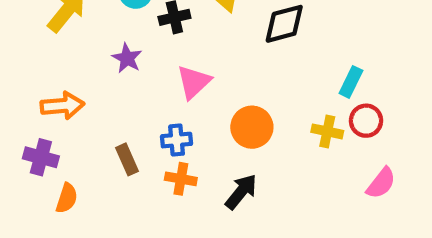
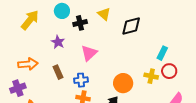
orange circle: (252, 127) -> (123, 83), moved
purple cross: (41, 157) -> (18, 88), turned -35
brown rectangle: (127, 159) -> (58, 72), moved

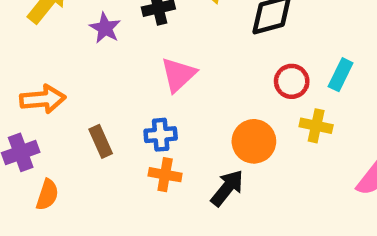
purple star: (58, 42) -> (105, 28), moved
red circle: (169, 71) -> (292, 81), moved
brown rectangle: (58, 72) -> (101, 141), moved

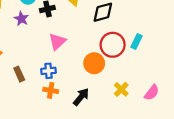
red circle: (292, 81) -> (113, 45), size x1.5
yellow cross: (316, 126) -> (121, 89), moved, turned 32
orange circle: (254, 141) -> (94, 63), moved

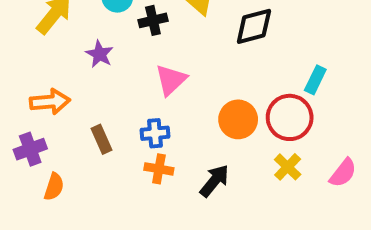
purple star: (21, 19) -> (100, 54), moved
red circle: (113, 45) -> (290, 117), moved

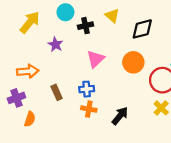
orange circle: (238, 119) -> (133, 62), moved

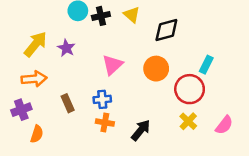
yellow arrow: (30, 22) -> (35, 44), moved
black cross: (85, 26) -> (101, 16), moved

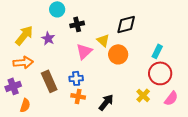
yellow triangle: (132, 15) -> (103, 40), moved
black cross: (101, 16) -> (77, 24), moved
red circle: (190, 89) -> (160, 73), moved
brown rectangle: (68, 103) -> (49, 81), size x1.5

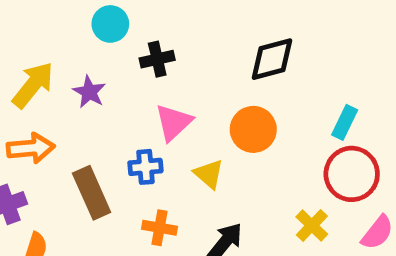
yellow triangle: (103, 40) -> (209, 174), moved
blue cross: (76, 78) -> (145, 167), moved

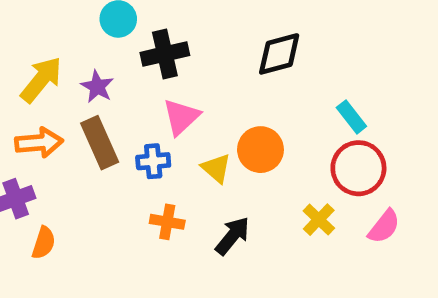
black cross: (157, 59) -> (165, 54), size x1.4
cyan rectangle: (345, 122) -> (351, 117), turned -64
orange circle: (253, 129) -> (260, 150), moved
brown rectangle: (92, 193) -> (100, 143), moved

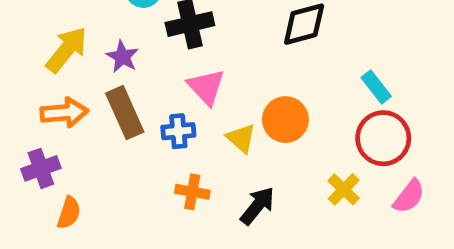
pink triangle: (181, 117) -> (206, 87), turned -30

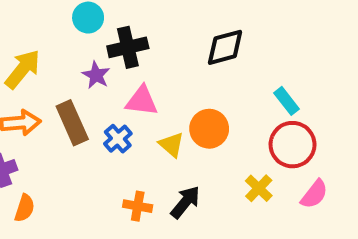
purple star: (122, 57) -> (96, 75), moved
pink triangle: (206, 87) -> (142, 101), turned -40
blue cross: (178, 131) -> (118, 139), turned -36
orange cross: (192, 192) -> (138, 206), moved

